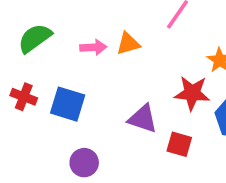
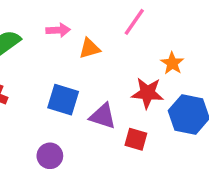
pink arrow: (93, 47) -> (58, 30), moved
blue square: (68, 104) -> (63, 100), moved

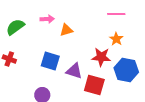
pink line: (134, 22) -> (116, 14), moved, turned 54
red square: (136, 139) -> (94, 85), size x1.5

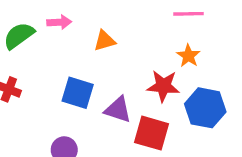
pink arrow: (47, 19) -> (59, 22), moved

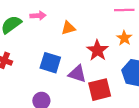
red star: (163, 86) -> (97, 50), moved, turned 30
red square: (152, 133) -> (100, 90), turned -30

